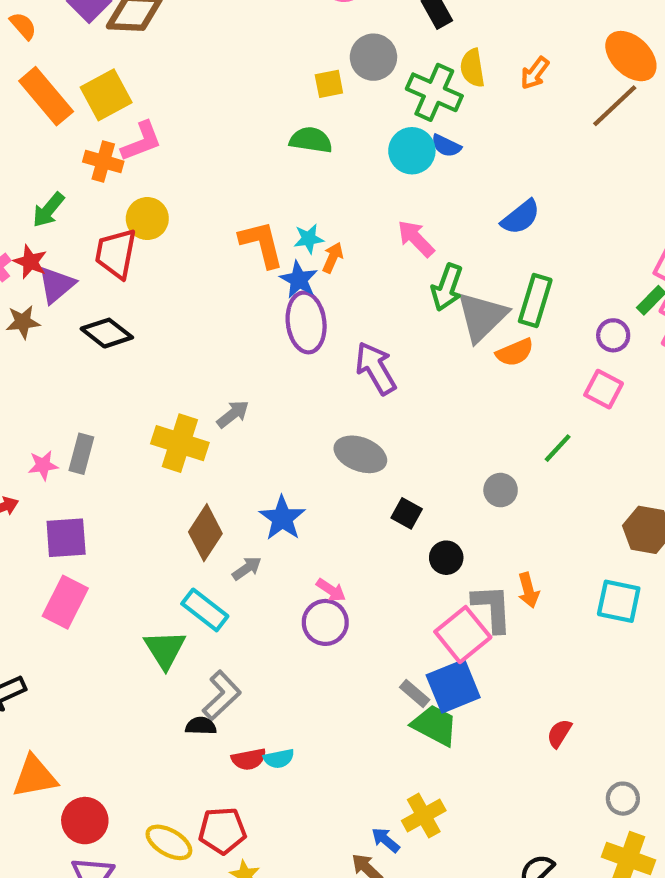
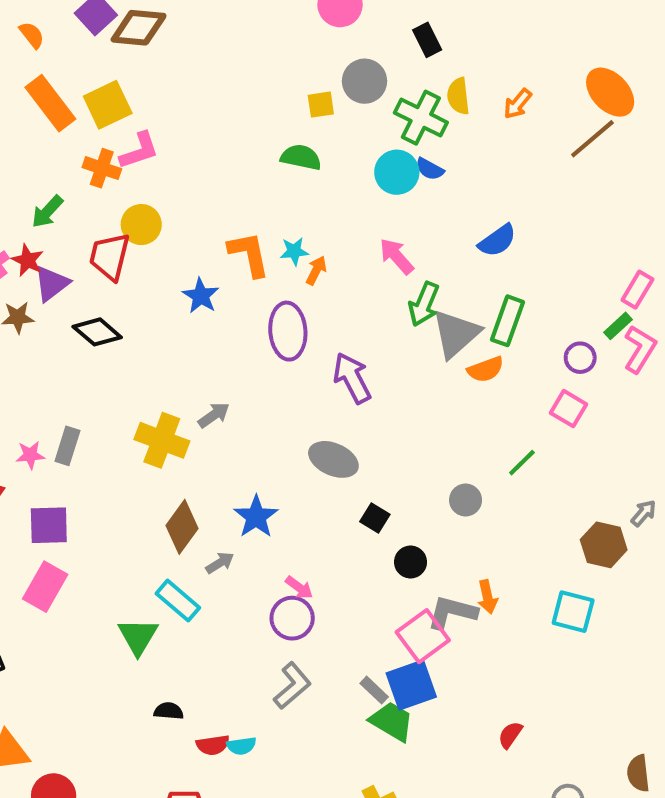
blue star: (299, 280) -> (201, 296), moved
gray L-shape: (492, 608) -> (452, 612), turned -75
gray L-shape: (222, 695) -> (292, 686), moved

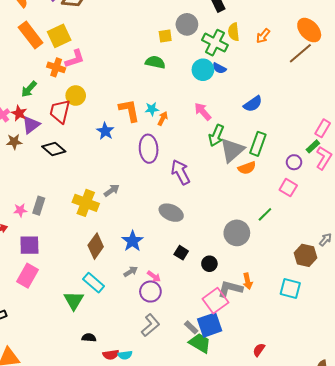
gray circle: (466, 500) -> (237, 233), size x1.6
black square: (375, 518) -> (181, 253), moved
gray arrow: (220, 563) -> (131, 272), moved

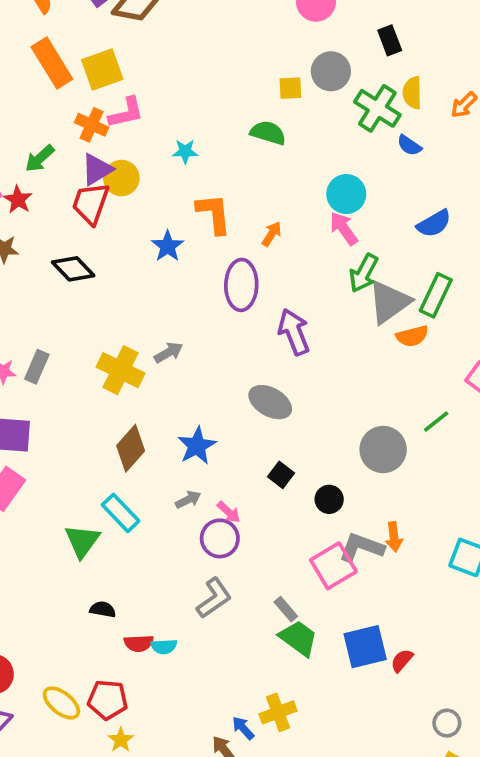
blue semicircle: (219, 68) -> (409, 145), moved
cyan circle: (203, 70) -> (346, 194), moved
cyan star: (152, 109) -> (185, 151), moved
purple triangle: (31, 125) -> (97, 169), moved
blue square: (210, 325) -> (365, 647), moved

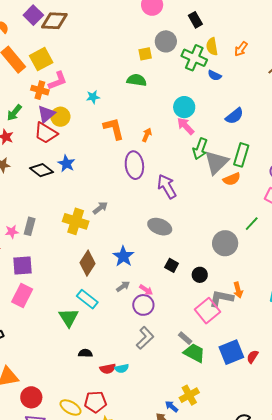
red trapezoid: (91, 203) -> (46, 133), turned -70
blue star: (168, 246) -> (66, 164), moved

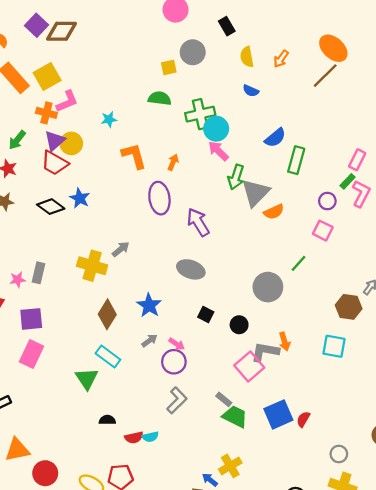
green cross: (194, 58) -> (200, 114), moved, turned -35
green rectangle: (241, 155) -> (296, 160), moved

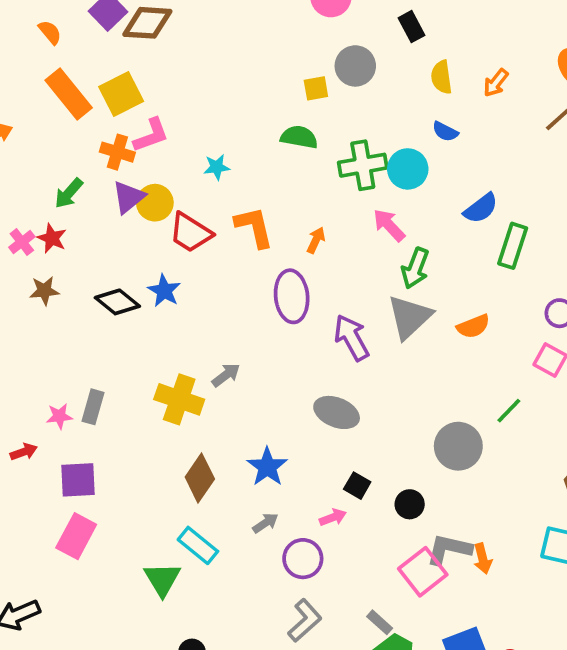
cyan circle: (216, 129) -> (408, 169), moved
red trapezoid: (55, 163) -> (190, 233), moved
gray triangle: (255, 193) -> (410, 317), moved
orange arrow: (284, 341) -> (483, 559), moved
pink arrow: (177, 344) -> (333, 517), moved, turned -56

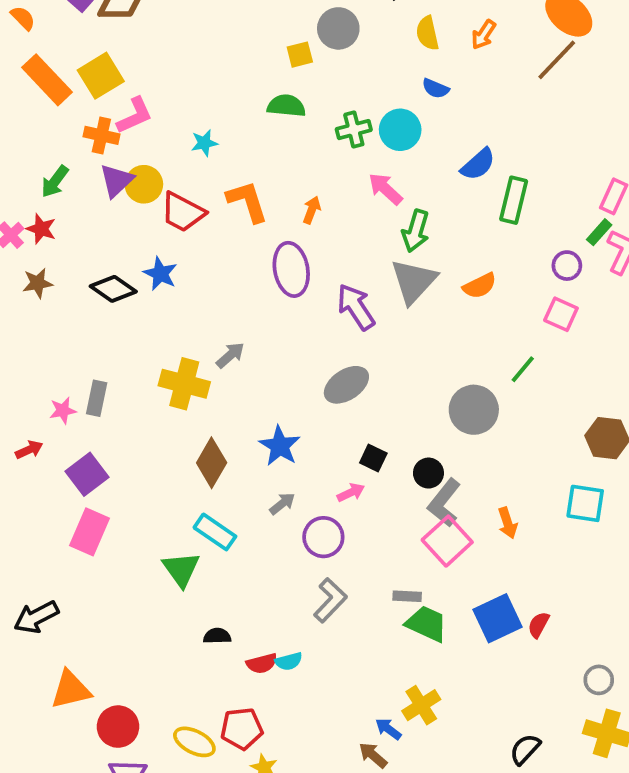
green cross: (363, 165) -> (354, 130), size x0.7
gray ellipse: (337, 412) -> (346, 385), turned -51
purple square: (78, 480) -> (87, 474), turned -30
gray L-shape: (449, 549) -> (444, 503), moved, turned -60
gray rectangle: (380, 622) -> (407, 596), turned -35

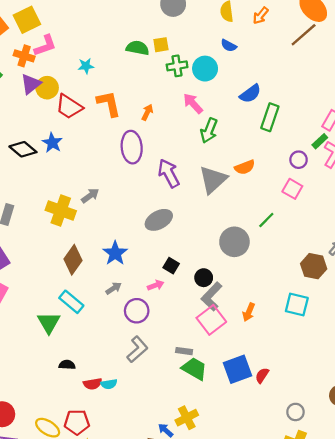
yellow square: (300, 55) -> (161, 45), moved
gray triangle: (414, 281) -> (213, 180), moved
orange arrow: (508, 523) -> (249, 312), turned 36

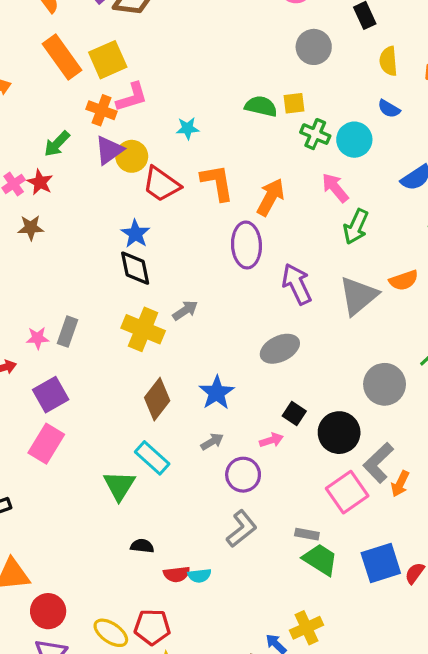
green cross: (177, 66) -> (315, 134), turned 30
orange arrow: (147, 112) -> (271, 197), size x1.6
black diamond: (23, 149) -> (135, 268), moved, turned 36
black circle: (204, 278) -> (339, 433), size x1.6
gray L-shape: (212, 296) -> (378, 463), moved

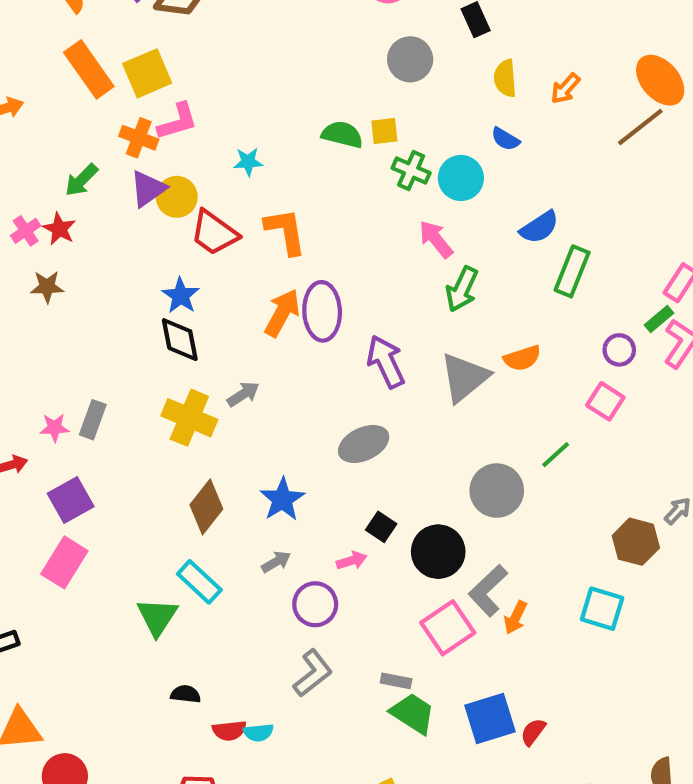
orange arrow: (271, 197) -> (282, 313), moved

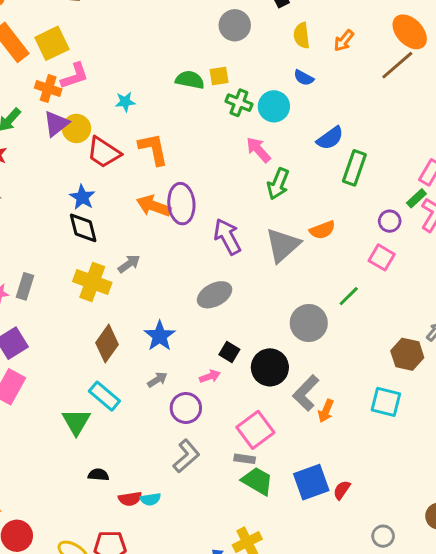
orange arrow: (282, 313) -> (154, 206), turned -96
pink square: (448, 628) -> (255, 430), moved

